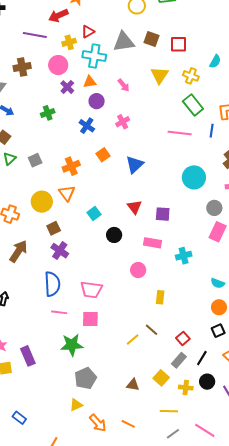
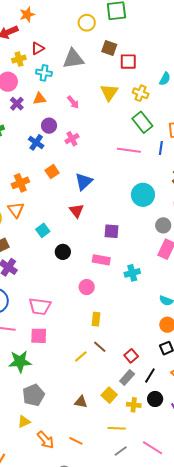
brown square: (151, 39) -> (109, 48), moved
cyan cross: (94, 56) -> (44, 73), size x0.7
purple circle: (97, 101) -> (49, 126), moved
red triangle: (134, 207) -> (77, 211), moved
yellow rectangle: (160, 297) -> (96, 319), moved

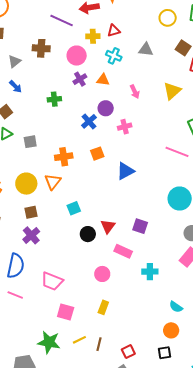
gray triangle: (73, 59) -> (146, 50), size x0.7
red triangle: (77, 211) -> (108, 226), moved
pink square: (39, 336) -> (66, 312), moved
brown line: (100, 347) -> (99, 344), moved, turned 48
green star: (20, 362) -> (49, 342), moved

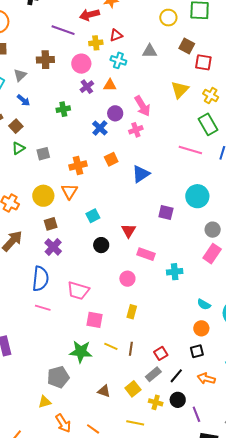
pink arrow: (135, 92) -> (142, 106), moved, size x1.5
purple square: (140, 226) -> (166, 213), moved
black circle: (88, 234) -> (101, 245), moved
yellow line: (79, 340) -> (111, 346), turned 56

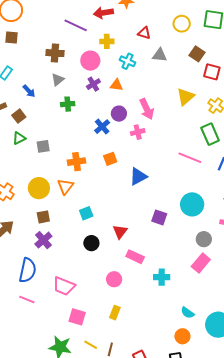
red triangle: (116, 35) -> (144, 33), moved, turned 32
gray triangle: (20, 75) -> (58, 80), moved

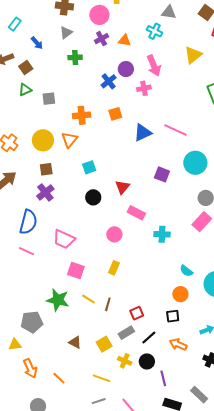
cyan cross: (128, 61) -> (154, 31), moved
pink line: (190, 158) -> (175, 130), moved

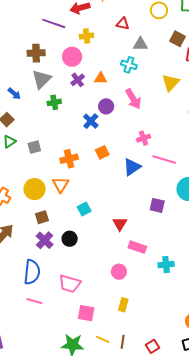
gray triangle: (66, 33) -> (42, 79), size x1.5
pink cross: (144, 88) -> (144, 138), moved
black circle: (93, 197) -> (70, 239), moved

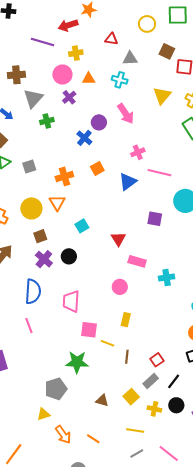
brown cross: (36, 53) -> (16, 75), moved
orange triangle: (101, 78) -> (89, 79), moved
pink trapezoid: (70, 284) -> (71, 301), turned 80
pink line: (34, 301) -> (29, 326), moved, turned 56
yellow line: (103, 339) -> (107, 343), moved

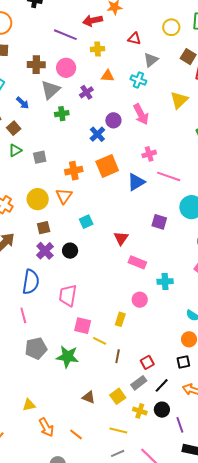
gray triangle: (130, 58) -> (151, 60), turned -42
pink circle: (62, 74) -> (66, 68), moved
orange square: (97, 168) -> (107, 166), size x1.6
pink circle: (120, 287) -> (140, 300), moved
gray pentagon: (56, 389) -> (36, 348), moved

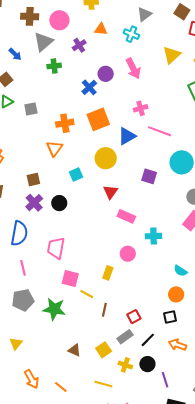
yellow circle: (38, 199) -> (106, 158), moved
pink line: (23, 315) -> (23, 268), moved
yellow triangle: (29, 405) -> (16, 344), moved, turned -40

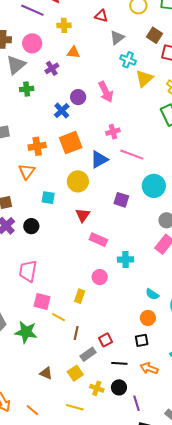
cyan cross: (131, 34) -> (128, 60), moved
cyan square: (76, 174) -> (48, 198), turned 32
gray rectangle: (125, 337) -> (88, 354), moved
black line: (148, 340) -> (119, 363), turned 49

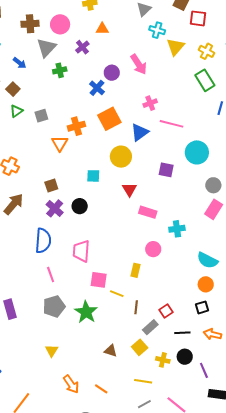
orange triangle: (27, 171) -> (60, 143), moved
cyan semicircle: (152, 294) -> (207, 260), size x1.5
green star: (26, 332) -> (86, 312), turned 30

